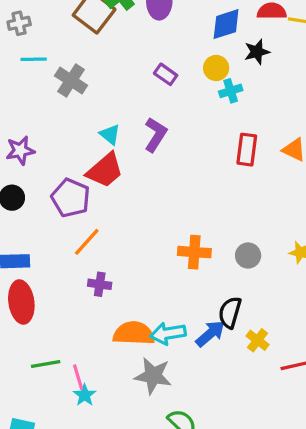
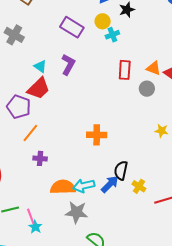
purple rectangle: (166, 74) -> (72, 27), size x1.6
gray circle: (248, 256) -> (147, 89), moved

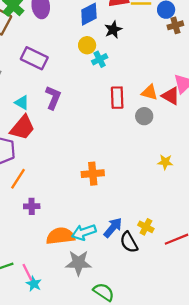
purple rectangle: (72, 27) -> (34, 58), moved
black semicircle: (121, 170) -> (129, 242), moved, turned -36

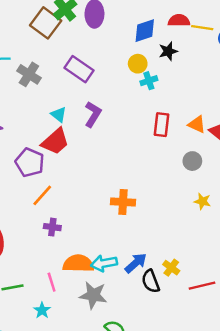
gray circle: (144, 116) -> (192, 161), moved
pink line: (27, 272) -> (52, 282), moved

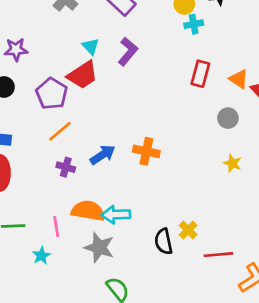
blue arrow: (136, 263) -> (103, 155), moved

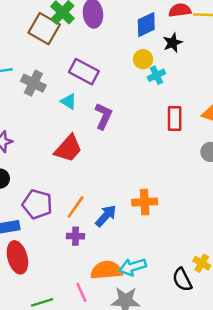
cyan triangle: (91, 46) -> (69, 101), moved
purple pentagon: (52, 94) -> (37, 204), moved
orange line: (60, 131) -> (76, 207), moved

